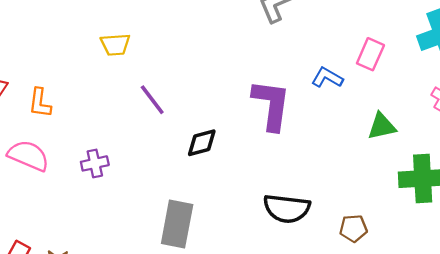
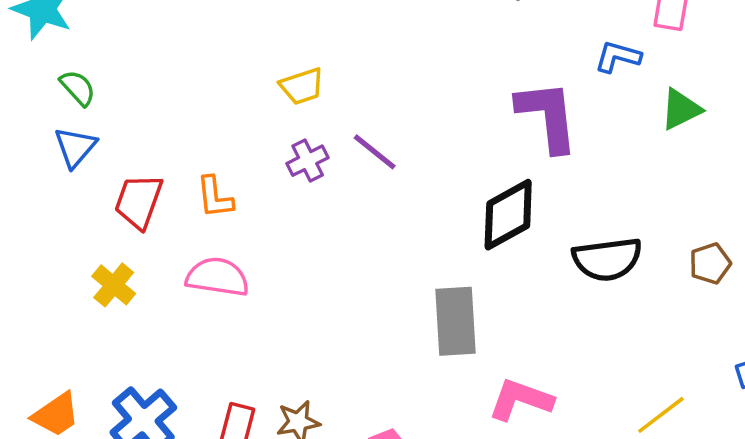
green triangle: (382, 126) -> (681, 109), moved
black diamond: (202, 143) -> (508, 215), moved, size x1.5
purple cross: (95, 163) -> (308, 161), moved

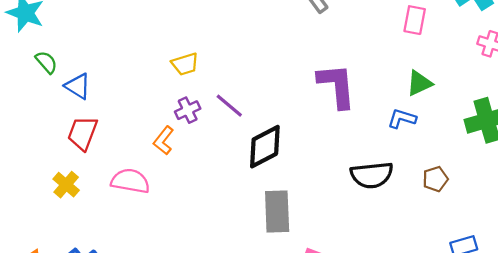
blue L-shape: (618, 57) -> (402, 119), moved
blue triangle: (75, 147) -> (78, 86), moved, turned -40
orange L-shape: (215, 197) -> (164, 140), moved, turned 44
black diamond: (508, 215) -> (265, 147), moved

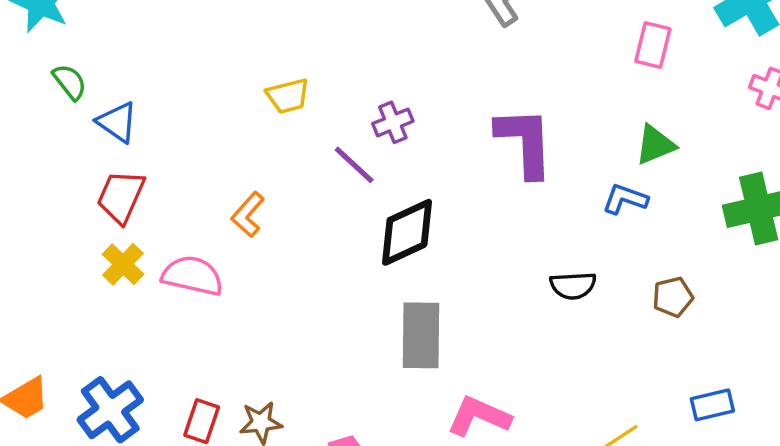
purple cross: (188, 110) -> (393, 122), moved
black semicircle: (372, 175) -> (573, 286), size x0.7
yellow cross: (66, 185) -> (123, 264), moved

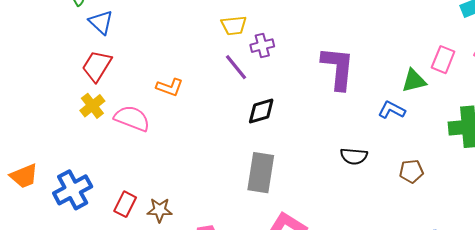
pink rectangle: (653, 45) -> (443, 60), moved
yellow trapezoid: (288, 96) -> (234, 25), moved
orange L-shape: (248, 215) -> (170, 87), turned -120
black diamond: (407, 232) -> (261, 111), size x0.7

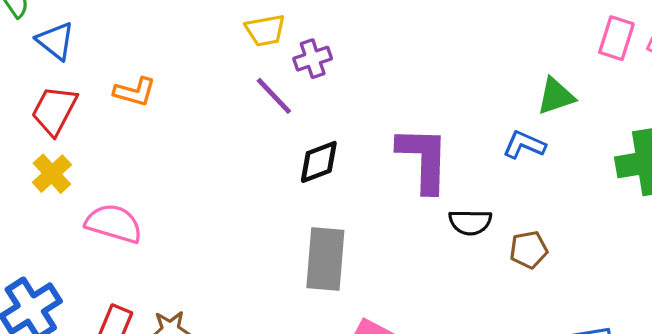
pink rectangle: (443, 60) -> (616, 38), moved
purple L-shape: (338, 68) -> (423, 159), moved
orange L-shape: (170, 87) -> (135, 92), moved
pink semicircle: (132, 118) -> (114, 224), moved
brown pentagon: (411, 171) -> (529, 250), moved

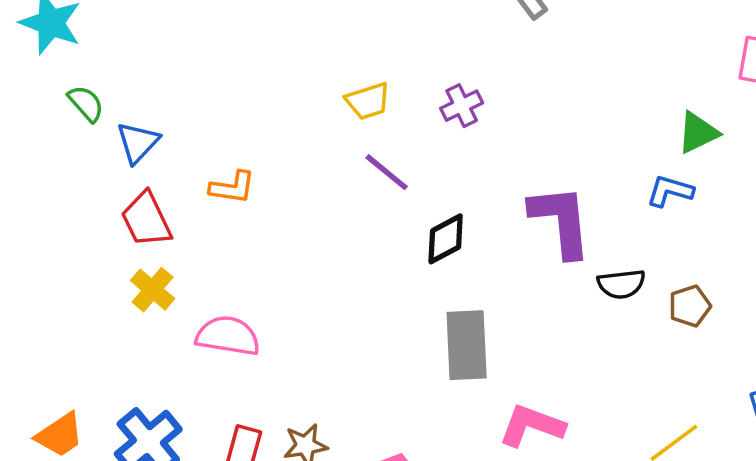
blue triangle: (56, 41) -> (138, 142), turned 42
purple cross: (313, 59) -> (462, 106), moved
red trapezoid: (54, 110) -> (146, 219), turned -46

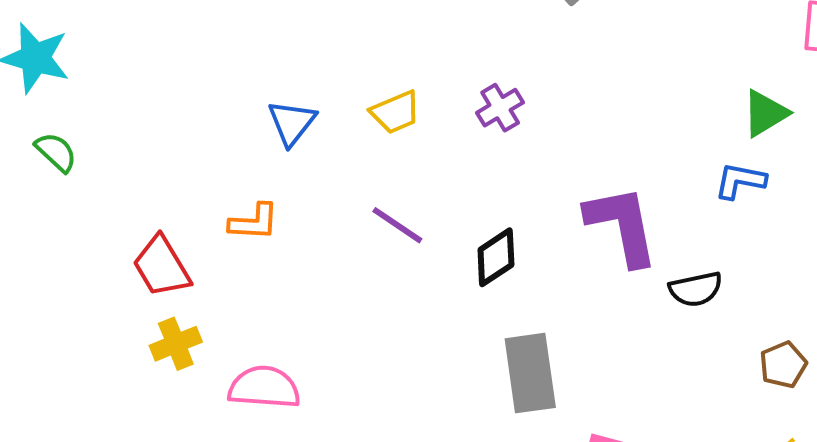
green semicircle: (86, 103) -> (56, 152), moved
blue triangle: (138, 142) -> (292, 123), moved
purple line: (387, 172) -> (397, 225), moved
yellow cross: (153, 290) -> (176, 344), turned 33
brown pentagon: (690, 306) -> (783, 365), moved

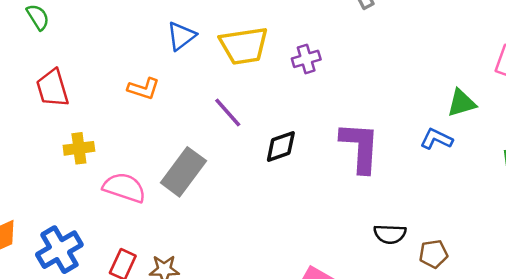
yellow trapezoid: (395, 112) -> (244, 46), size x1.6
red trapezoid: (162, 266) -> (52, 88), moved
black semicircle: (696, 289) -> (390, 234), moved
gray rectangle: (530, 373) -> (183, 172), moved, turned 30

